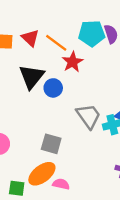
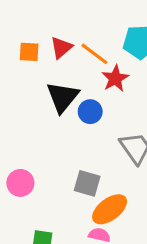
red triangle: (30, 38) -> (61, 47), turned 36
orange ellipse: (42, 174) -> (110, 209), moved

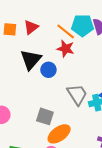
orange line: (94, 54) -> (66, 31), moved
red star: (115, 78) -> (66, 49), turned -30

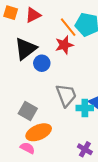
red star: (66, 49) -> (64, 45), turned 30

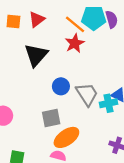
blue circle: (42, 63) -> (61, 86), moved
gray square: (28, 111) -> (51, 118), turned -30

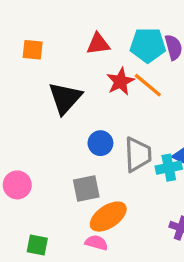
red triangle: (37, 19) -> (98, 44), moved, turned 30
orange line: (75, 24) -> (148, 85), moved
gray trapezoid: (87, 94) -> (138, 154), turned 30

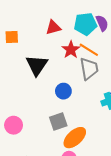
gray trapezoid: (138, 154) -> (89, 69), moved

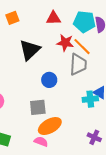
orange square: (12, 37) -> (12, 18), turned -32
red star: (71, 50) -> (65, 43), turned 30

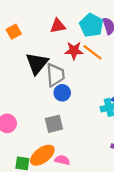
cyan pentagon: (84, 22) -> (91, 25), turned 30
gray trapezoid: (78, 64) -> (55, 75), moved
orange ellipse: (50, 126) -> (42, 155), moved

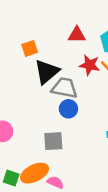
orange square: (14, 32) -> (30, 48), moved
gray trapezoid: (55, 75) -> (64, 88), turned -85

